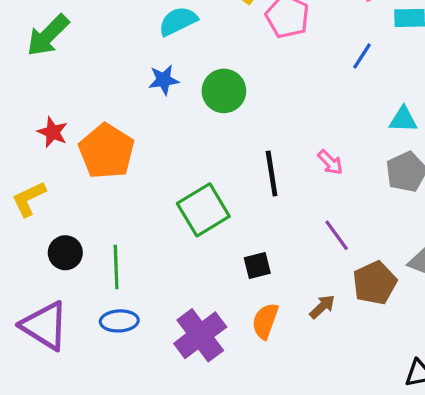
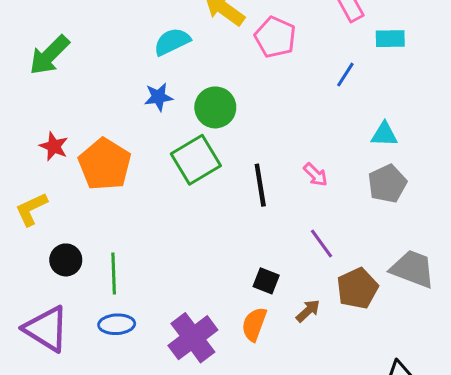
green square: (203, 210) -> (196, 160), moved
black square: (257, 265) -> (266, 281), moved, turned 35

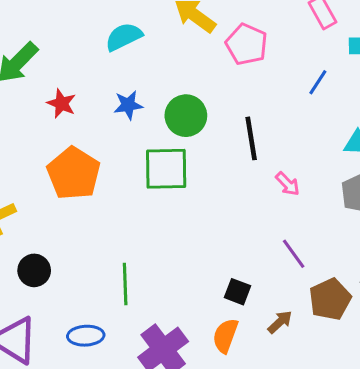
cyan semicircle: (172, 42) -> (124, 37), moved
red star: (54, 146) -> (61, 104), moved
green square: (196, 160) -> (166, 169), turned 30
black line: (260, 185) -> (251, 138), moved
green line: (114, 273) -> (125, 284), moved

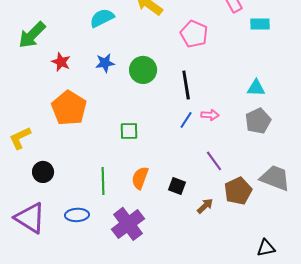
pink pentagon: (247, 44) -> (194, 34), moved
blue line: (318, 82) -> (186, 120), moved
green square: (166, 169) -> (129, 131), moved, size x0.6
pink arrow: (288, 184) -> (210, 115), turned -42
orange semicircle: (225, 336) -> (140, 178), moved

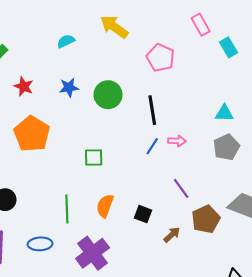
cyan semicircle: (102, 18) -> (66, 41), size x0.7
cyan rectangle: (260, 24) -> (228, 47), turned 60

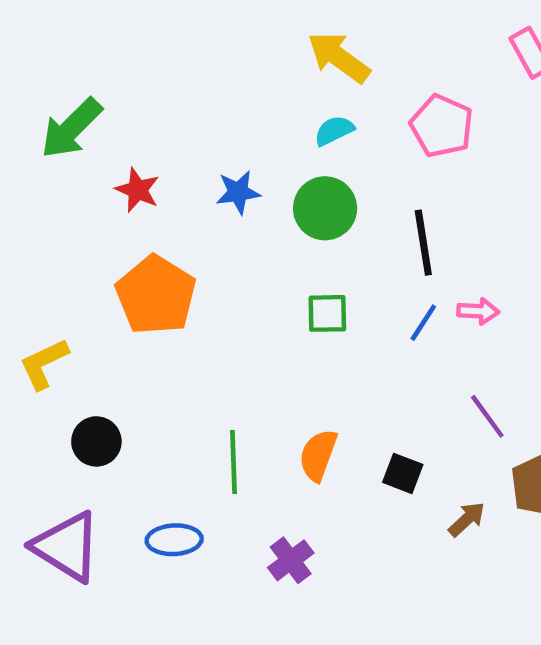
cyan semicircle: (66, 41) -> (334, 131), moved
green square: (94, 157) -> (327, 313), moved
purple cross: (93, 253) -> (291, 560), size x0.6

